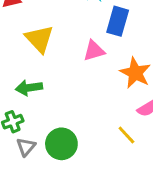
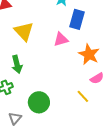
green arrow: (29, 88) -> (17, 64), turned -96
gray triangle: (26, 147) -> (15, 118), moved

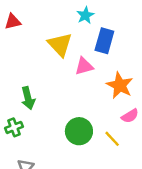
yellow triangle: (24, 31) -> (60, 45), moved
green circle: (39, 102) -> (79, 131), moved

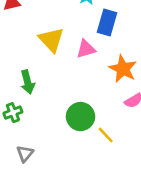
yellow triangle: (60, 45) -> (51, 40), moved
yellow line: (112, 139) -> (106, 135), moved

